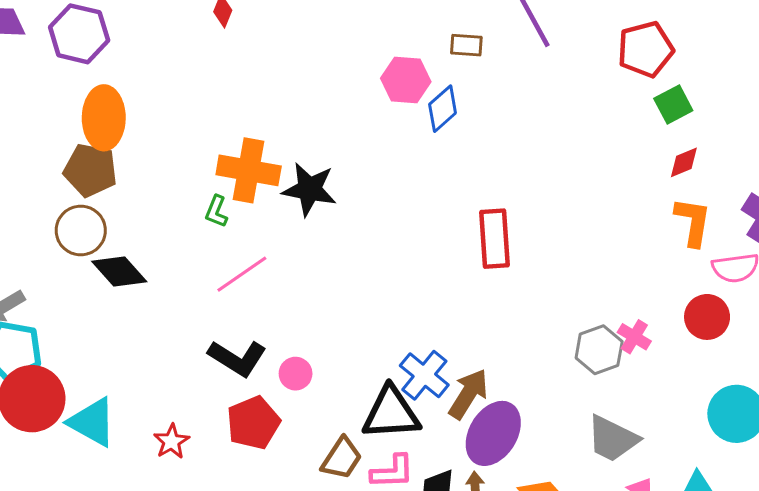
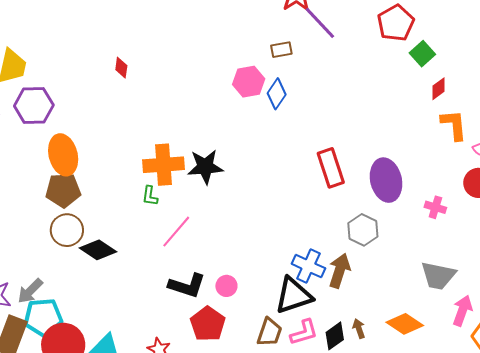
gray hexagon: (599, 350) -> (363, 230), moved
purple ellipse: (493, 433) -> (386, 180), moved, turned -30

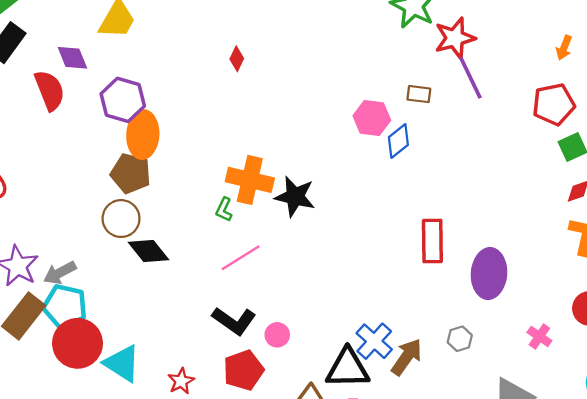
purple hexagon: (34, 106) -> (123, 100), moved
pink cross: (435, 207) -> (539, 336), moved
gray hexagon: (363, 230) -> (460, 339), moved, size x0.7

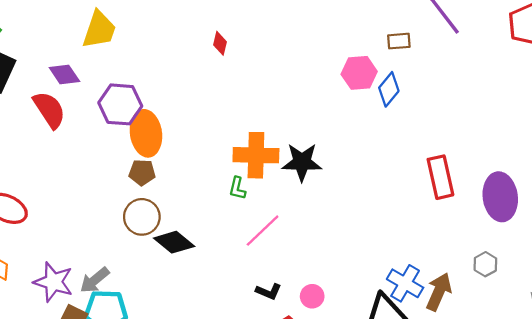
brown pentagon: (131, 173) -> (142, 172), size x0.7
black L-shape: (234, 321) -> (269, 291), size x0.6

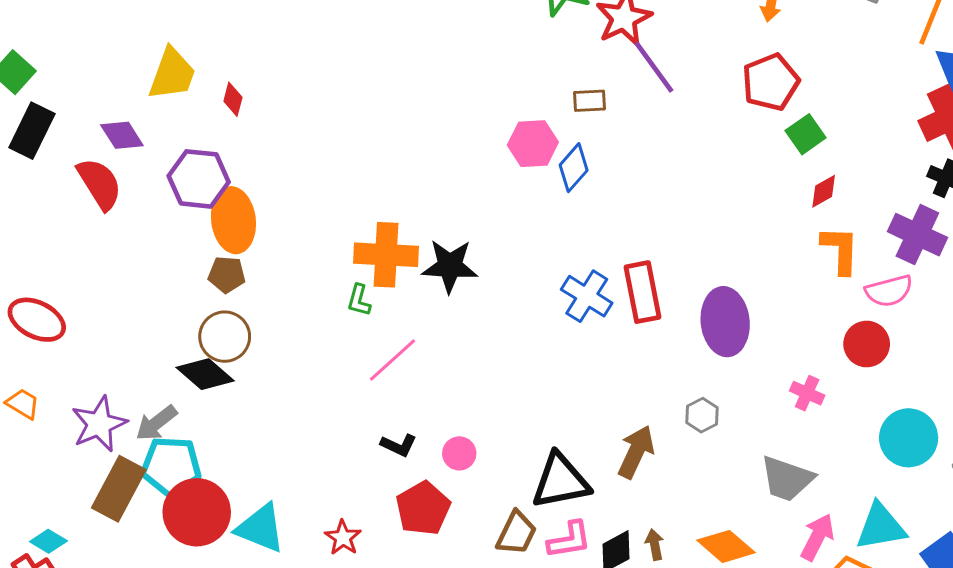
red diamond: (220, 43) -> (233, 99), moved
black diamond: (174, 242) -> (205, 374), moved
purple star: (53, 282) -> (99, 424), turned 30
blue cross: (405, 283) -> (587, 296), moved

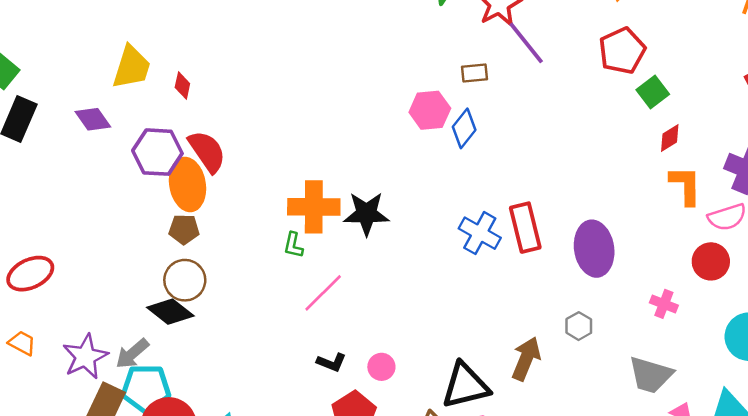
red semicircle: (100, 184) -> (207, 151), moved
red ellipse: (37, 320) -> (30, 274), turned -48

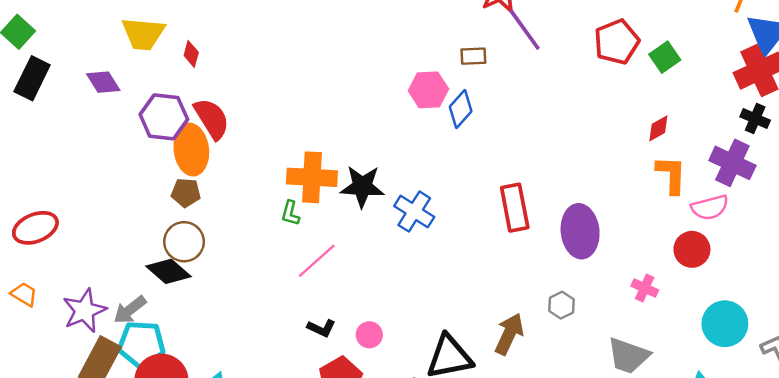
yellow trapezoid: (132, 67) -> (143, 34), turned 75
green square: (653, 92) -> (665, 57), moved
blue cross: (480, 233) -> (414, 212), moved

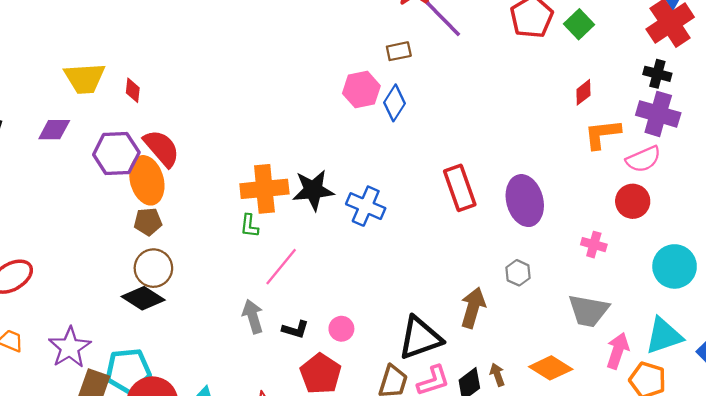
purple diamond: (103, 82) -> (54, 130), turned -48
black cross: (755, 118) -> (657, 74), moved
orange L-shape: (671, 175) -> (602, 134), turned -90
gray arrow: (130, 310) -> (253, 316), moved, turned 120

